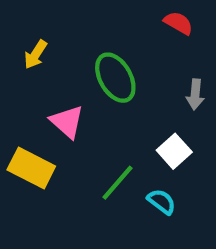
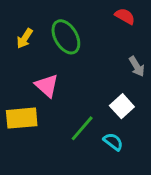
green ellipse: (115, 78) -> (66, 37), moved
gray arrow: (195, 94) -> (137, 66), turned -36
yellow rectangle: (31, 168) -> (22, 118), turned -32

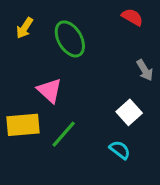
yellow arrow: (25, 38) -> (25, 28), moved
green line: (82, 128) -> (64, 134), moved

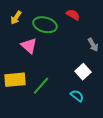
red semicircle: (132, 17) -> (73, 15), moved
green ellipse: (70, 39) -> (45, 25), turned -45
pink triangle: (50, 90) -> (29, 46), moved

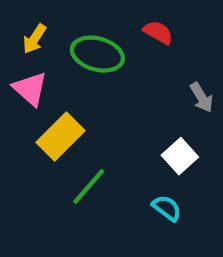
pink triangle: (29, 46) -> (30, 89), moved
yellow rectangle: (15, 80) -> (61, 137), moved, turned -40

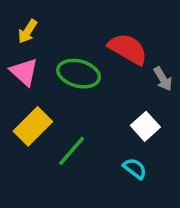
red semicircle: (158, 32) -> (128, 49), moved, size x1.6
green ellipse: (97, 54) -> (79, 74), moved
yellow rectangle: (61, 137) -> (33, 126), moved

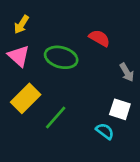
red semicircle: (128, 49) -> (99, 38), size x0.7
gray arrow: (163, 79) -> (127, 72), moved
white square: (145, 126) -> (120, 109), moved, turned -30

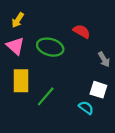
yellow rectangle: (26, 98) -> (21, 81), turned -45

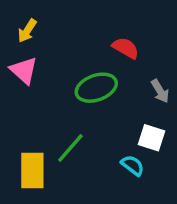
green ellipse: (50, 47) -> (96, 88), moved, turned -35
yellow rectangle: (21, 81) -> (32, 170), moved

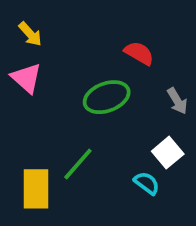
yellow arrow: (27, 31) -> (30, 34), turned -75
white square: (151, 138) -> (168, 153), turned 32

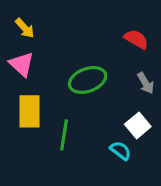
red semicircle: (139, 53) -> (136, 39), moved
green line: (78, 164) -> (64, 135), turned -32
yellow rectangle: (36, 189) -> (29, 111), moved

